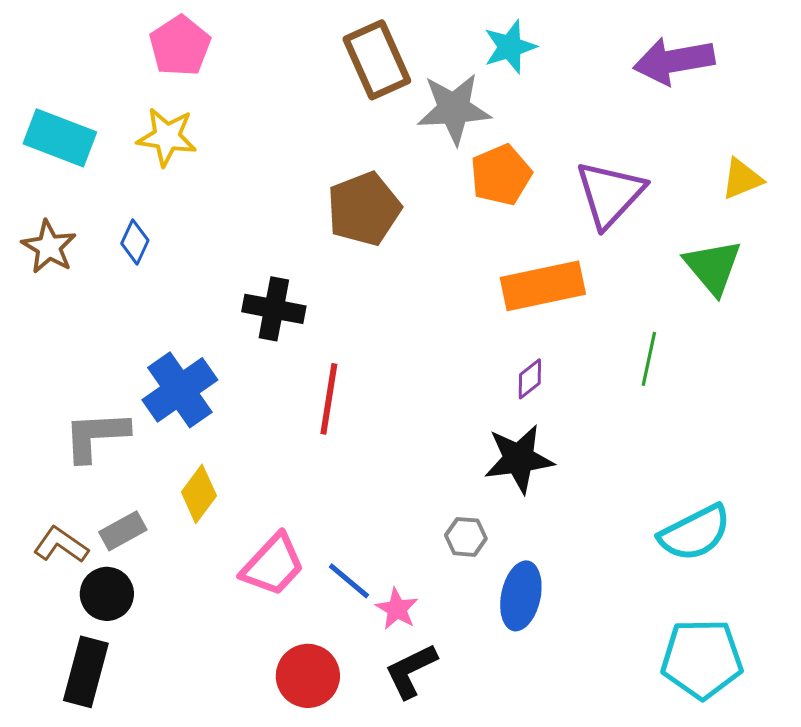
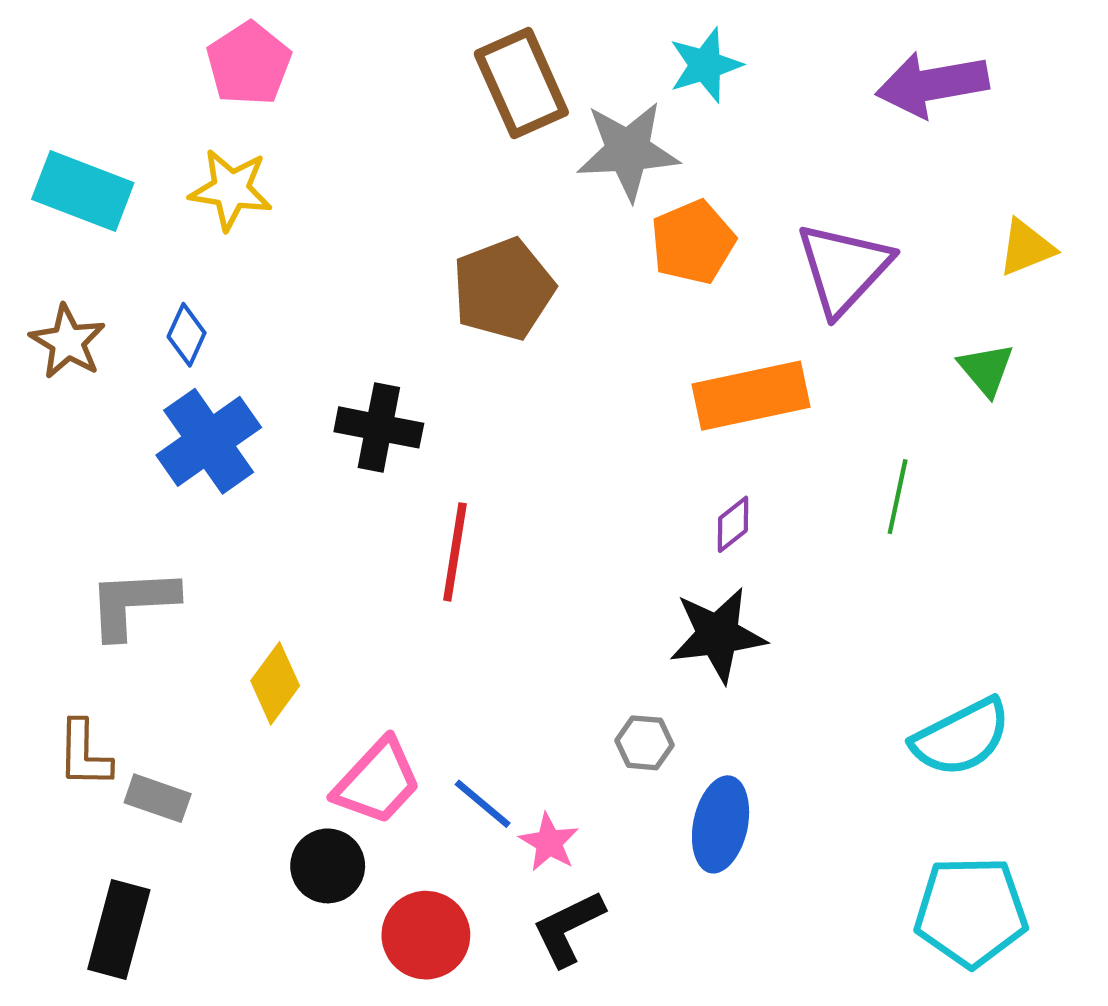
green triangle: (713, 267) -> (986, 369), size x0.7
blue cross: (180, 390) -> (209, 441), moved
gray rectangle: (123, 531) -> (158, 798), moved, turned 48
brown L-shape: (61, 545) -> (84, 754), turned -124
black circle: (107, 594) -> (328, 866), moved

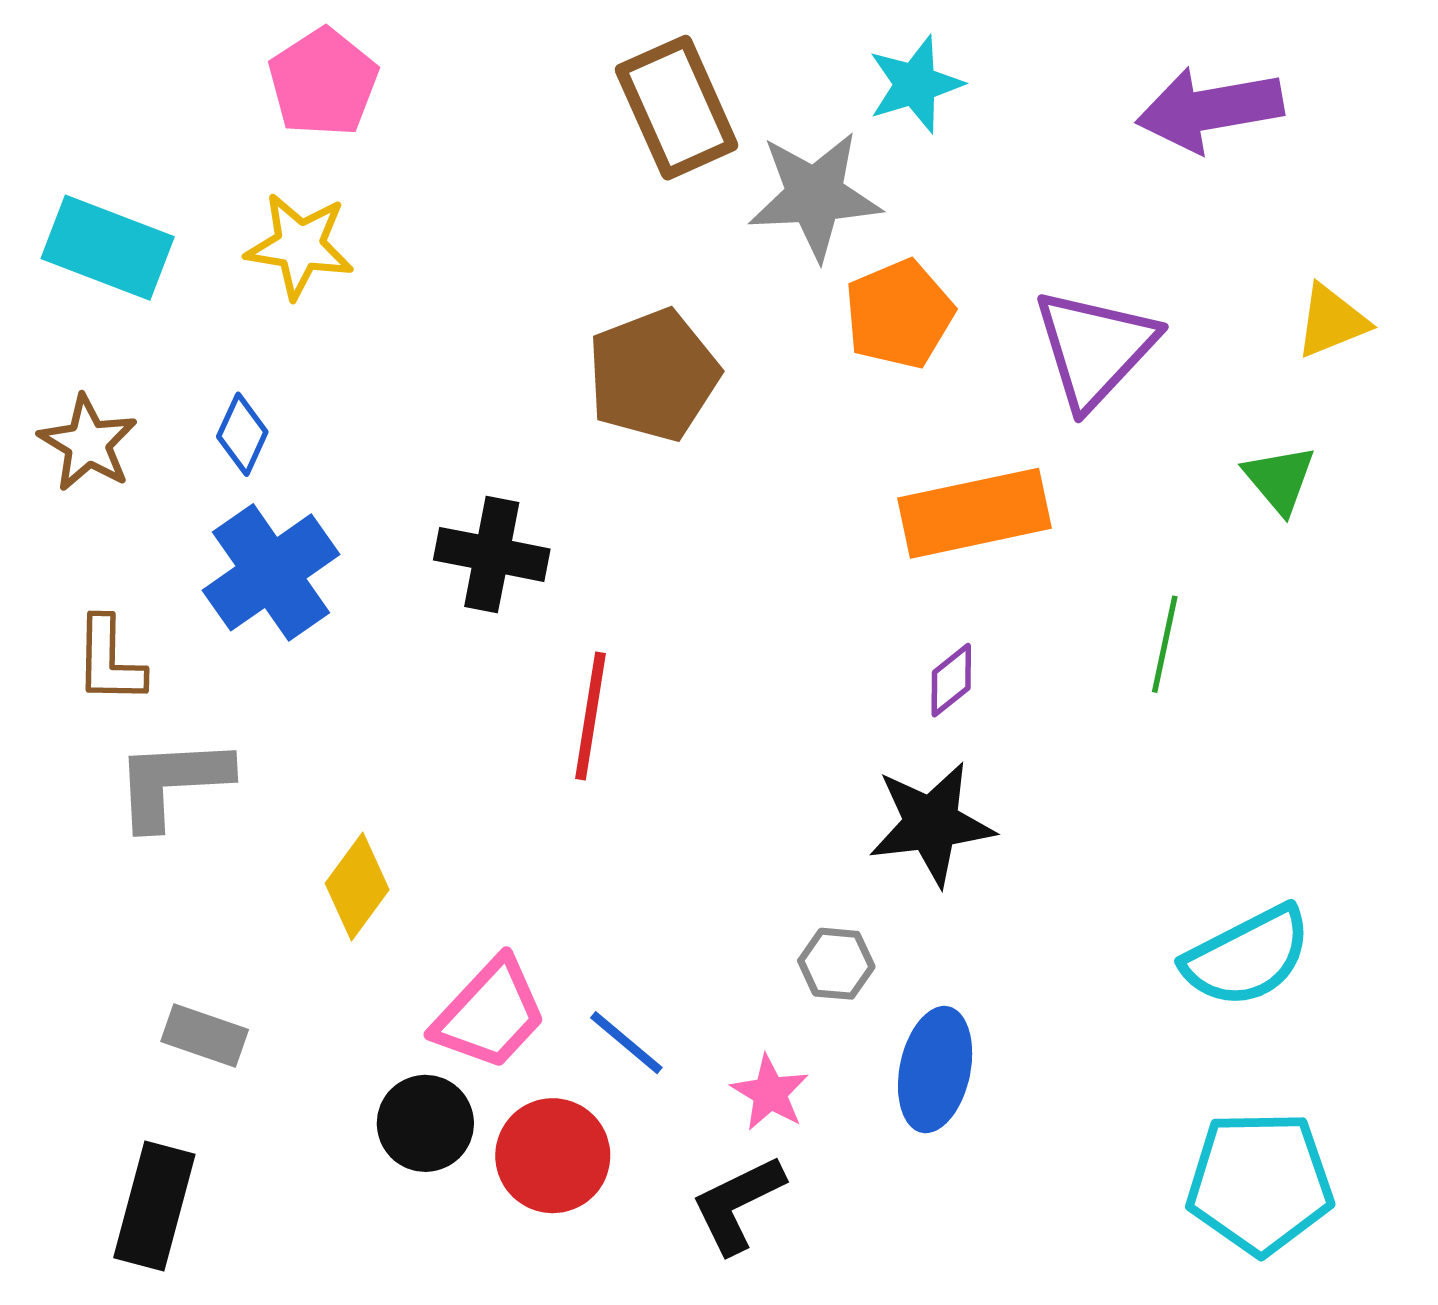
brown L-shape: (84, 754) -> (109, 660), moved
pink star: (549, 842) -> (770, 1093), moved
red circle: (426, 935) -> (553, 1156), moved

